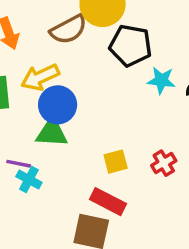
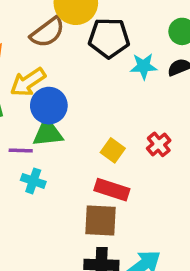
yellow square: (116, 162) -> (113, 150), turned -30
purple line: (19, 164) -> (21, 150), moved

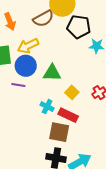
blue circle: (49, 106) -> (26, 66), moved
green triangle: (48, 133) -> (52, 73), moved
cyan cross: (33, 181) -> (47, 107), moved

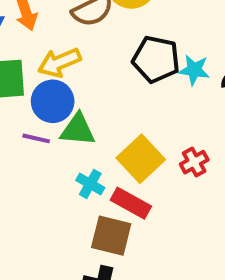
black pentagon: (79, 27) -> (156, 59), moved
green triangle: (52, 73) -> (78, 130), moved
yellow square: (72, 92) -> (141, 159), size x1.6

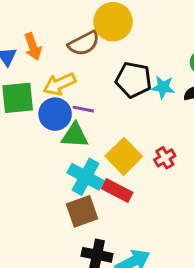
purple line: (36, 138) -> (83, 109), moved
cyan cross: (90, 184) -> (86, 177), size x1.6
brown square: (111, 236) -> (82, 211), moved, turned -32

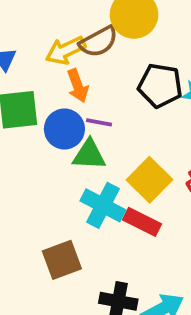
orange arrow: (33, 47) -> (78, 86), moved
yellow arrow: (59, 84) -> (66, 50), moved
brown square: (82, 211) -> (62, 260), moved

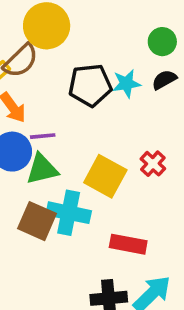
red rectangle: (142, 222) -> (128, 244), moved
brown square: (62, 260) -> (37, 221), moved, turned -30

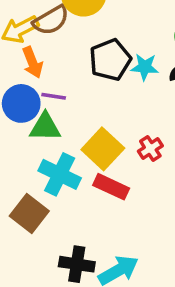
black pentagon: (90, 85) -> (110, 60), turned -30
brown square: (37, 221) -> (29, 213), moved
red rectangle: (128, 244) -> (111, 187), moved

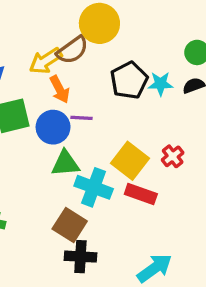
green triangle: (45, 127) -> (65, 163), moved
black cross: (77, 264) -> (80, 257), moved

